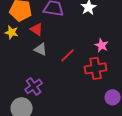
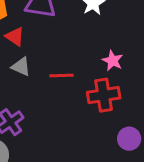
red line: (68, 55) -> (62, 76), turned 42

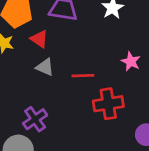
red cross: (104, 95) -> (108, 104), moved

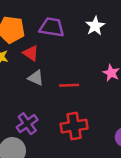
red cross: (108, 104) -> (74, 126), moved

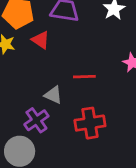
gray triangle: (36, 78) -> (53, 95), moved

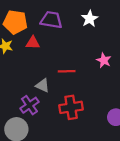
red triangle: (41, 40) -> (33, 43), turned -32

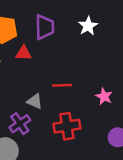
purple trapezoid: (51, 20) -> (45, 27), turned 80
pink star: (104, 60) -> (104, 96), moved

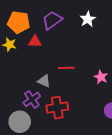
purple trapezoid: (45, 27) -> (52, 20), turned -125
red cross: (67, 126) -> (57, 108), moved

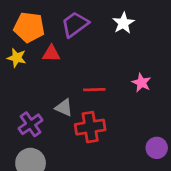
pink star: (101, 77) -> (141, 83), moved
purple cross: (32, 99) -> (31, 124), moved
red cross: (57, 108) -> (90, 127), moved

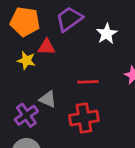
white star: (123, 23) -> (107, 34), moved
yellow star: (17, 58) -> (26, 60), moved
gray triangle: (64, 108) -> (48, 99), moved

